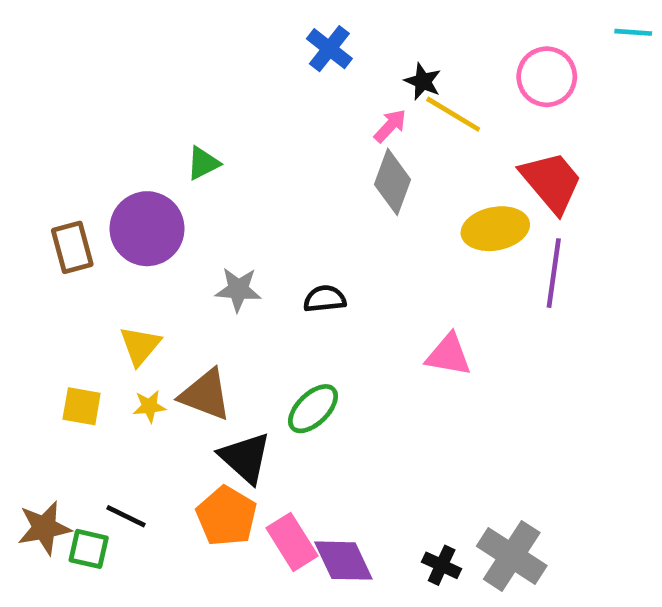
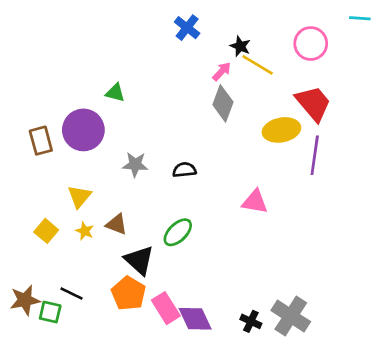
green triangle: (203, 163) -> (115, 93), turned 42
brown triangle: (205, 395) -> (117, 224), size x0.7
yellow square: (82, 406) -> (46, 231), turned 30
yellow star: (149, 406) -> (85, 231), turned 30

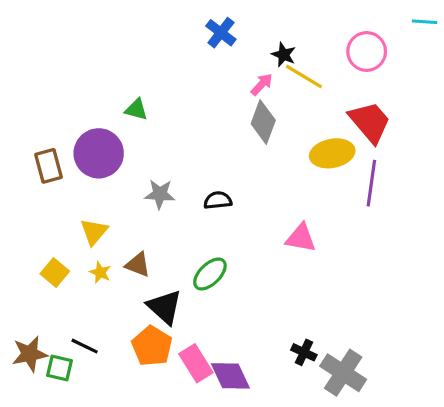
black cross: (251, 321) -> (304, 352), moved

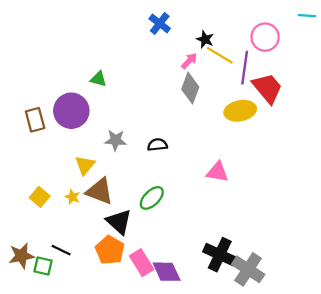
purple line: (371, 183) -> (245, 68), moved
yellow triangle: (94, 232) -> (85, 165), moved
brown triangle: (138, 265) -> (100, 191), size x1.5
black cross: (304, 352) -> (220, 255), size x1.8

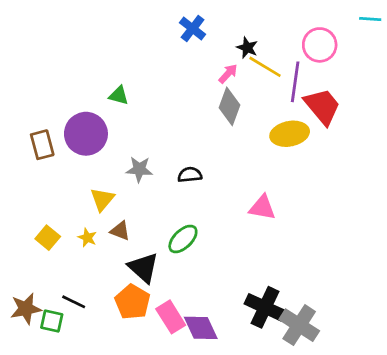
brown triangle: (100, 191) -> (120, 231), size x0.6

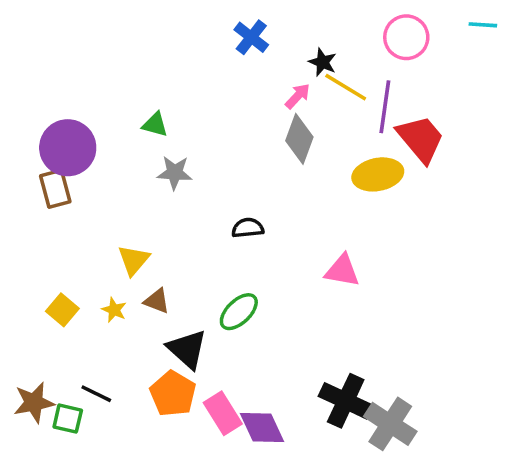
pink circle: (320, 45) -> (406, 37), moved
purple circle: (86, 134) -> (68, 148), moved
gray star: (139, 169) -> (175, 173), moved

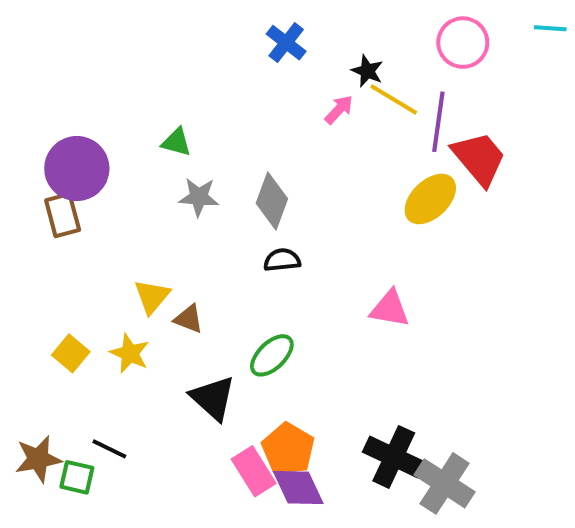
gray diamond: (299, 139) -> (272, 201), moved
yellow ellipse: (378, 174) -> (430, 199), turned -33
brown triangle: (157, 301) -> (189, 319), moved
yellow star: (114, 310) -> (130, 353), size x1.4
orange pentagon: (173, 394) -> (288, 449), moved

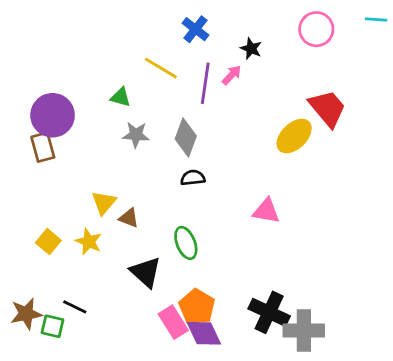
yellow line: (394, 99) -> (161, 68), moved
purple line: (438, 122) -> (205, 83), moved
green ellipse: (272, 355) -> (186, 243), turned -68
gray cross: (445, 483) -> (304, 330), turned -33

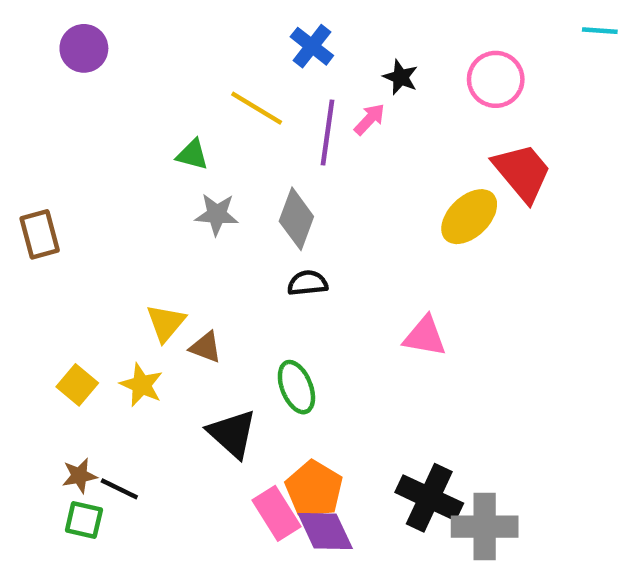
pink circle: (316, 29) -> (496, 79), moved
purple circle: (53, 115) -> (84, 48), moved, size x0.7
brown rectangle: (43, 147) -> (40, 234), moved
brown star: (26, 314) -> (79, 476), moved, size x0.7

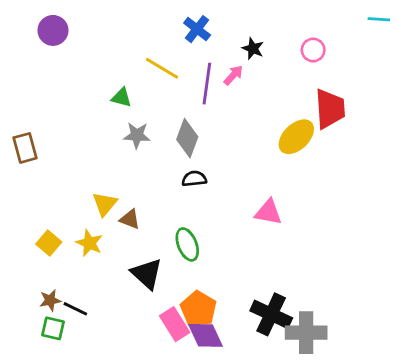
pink circle: (496, 79) -> (313, 50), size x0.7
red trapezoid: (522, 172) -> (330, 109), turned 36

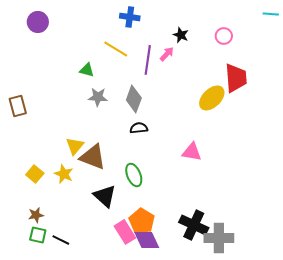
blue cross: (197, 29) -> (130, 17), moved, turned -30
brown triangle: (130, 219) -> (93, 157), size x1.8
black line: (75, 309) -> (61, 240), moved

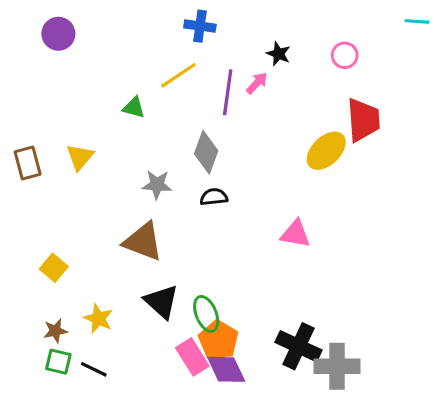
yellow line: (116, 49) -> (178, 75), turned -65
gray star: (98, 97) -> (157, 185), moved
yellow triangle: (75, 146) -> (80, 157), moved
yellow star: (64, 174) -> (98, 319), moved
green ellipse: (134, 175) -> (206, 314), moved

